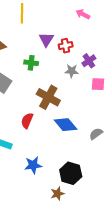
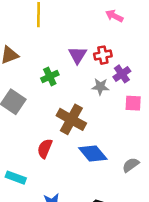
purple triangle: (46, 40) -> (78, 55), moved
red cross: (66, 46) -> (103, 55), moved
green cross: (31, 63) -> (50, 77), turned -32

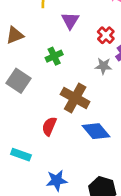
purple triangle: (78, 55) -> (70, 20), moved
red cross: (103, 55) -> (106, 35), turned -35

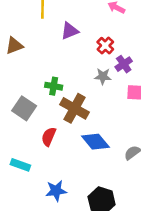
purple triangle: (70, 20) -> (70, 31), turned 36
green cross: (54, 56) -> (54, 86), moved, turned 35
gray square: (18, 81) -> (24, 108), moved

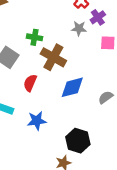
blue diamond: (95, 142) -> (72, 87), turned -65
blue star: (56, 191) -> (37, 121), moved

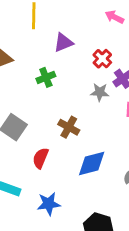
green cross: (35, 37) -> (46, 77), moved, turned -32
brown cross: (53, 57) -> (69, 127), size x0.7

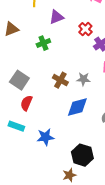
gray star: (100, 92) -> (83, 79), moved
red semicircle: (41, 158) -> (26, 103), moved

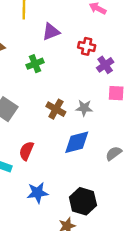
red cross: (85, 29) -> (87, 46), turned -32
red semicircle: (26, 103) -> (26, 151), moved
blue star: (45, 137) -> (37, 193), moved

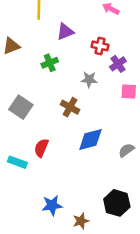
gray star: (84, 108) -> (89, 80), moved
blue star: (37, 193) -> (52, 205), moved
black hexagon: (83, 201) -> (117, 203), moved

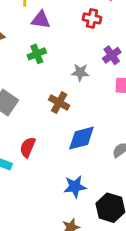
purple triangle: (65, 32) -> (41, 20), moved, turned 30
red cross: (100, 46) -> (92, 18), moved
blue star: (52, 205) -> (75, 187), moved

